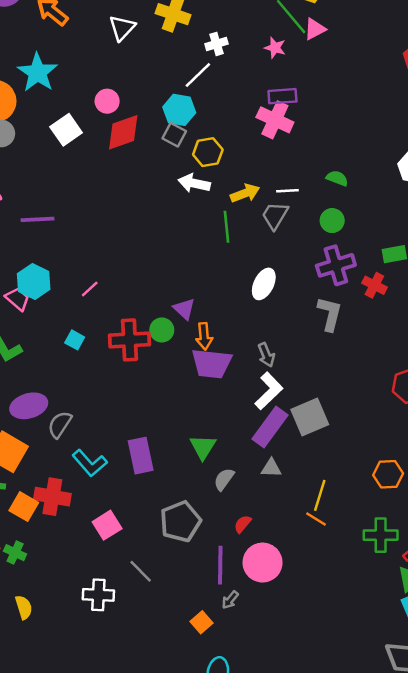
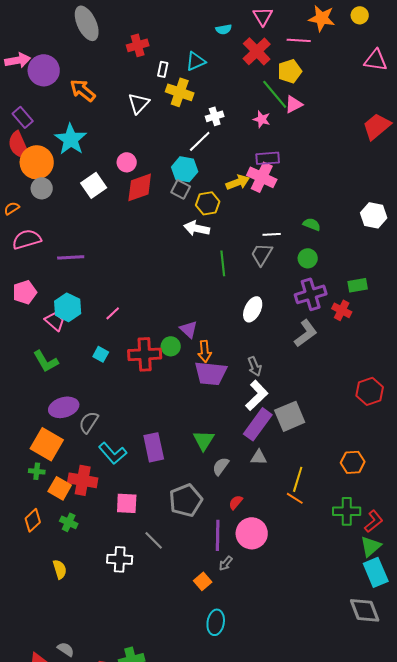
yellow arrow: (245, 193) -> (238, 182), moved
gray L-shape: (330, 314) -> (306, 333), turned 40
pink square: (107, 525) -> (127, 503), turned 35
green cross: (15, 553) -> (69, 522), moved

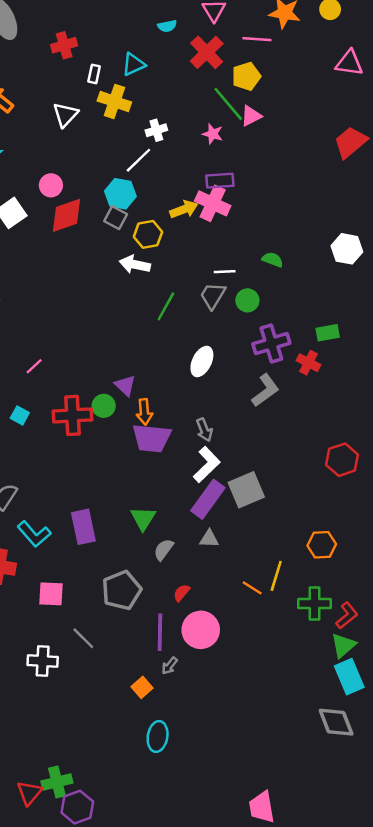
green circle: (308, 258) -> (247, 300), moved
green line: (223, 263) -> (166, 306), turned 35
yellow line: (298, 479) -> (276, 576), moved

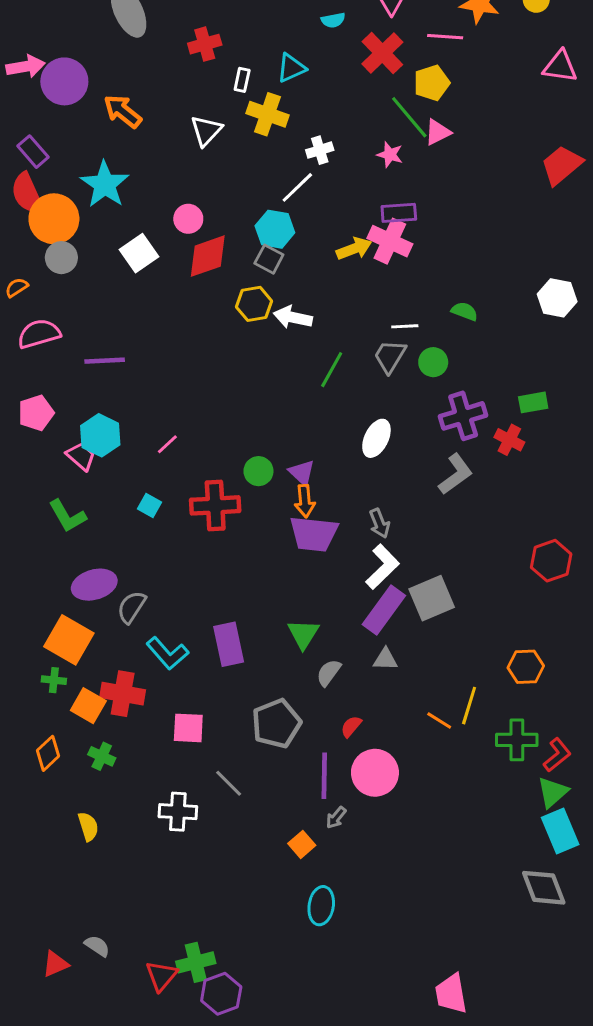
yellow hexagon: (148, 234) -> (254, 304), moved
purple triangle: (125, 385) -> (302, 473), moved
green circle: (104, 406) -> (258, 471), moved

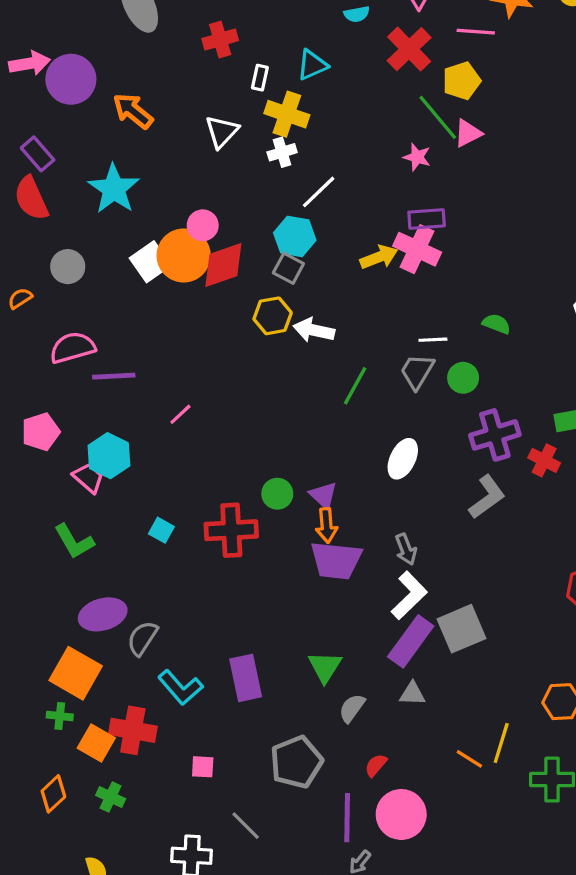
white cross: (320, 150) -> (282, 152), moved
orange circle: (54, 219) -> (184, 255), moved
pink semicircle: (39, 334) -> (72, 348), moved
pink line: (167, 444) -> (180, 414), moved
pink square: (188, 728) -> (203, 767), size x0.7

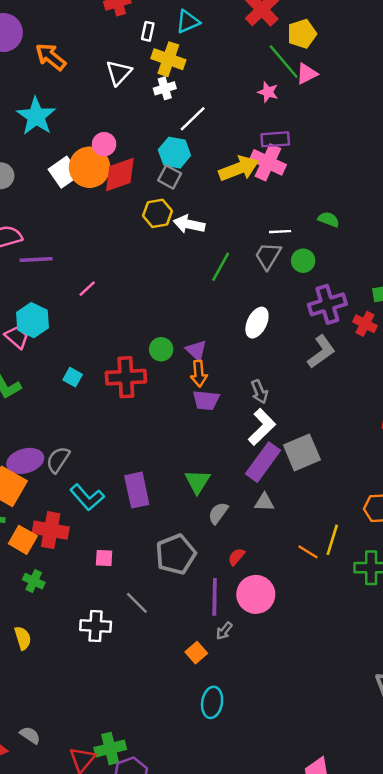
yellow arrow: (379, 257) -> (239, 168), size x1.4
purple trapezoid: (336, 560) -> (206, 400), size x0.7
purple ellipse: (103, 614) -> (25, 461), moved

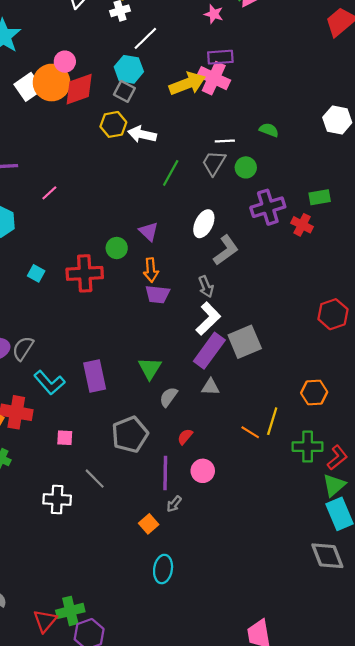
purple triangle: (196, 350) -> (149, 231), moved
gray L-shape: (321, 352) -> (226, 250), moved
pink circle: (256, 594) -> (203, 471), size x0.7

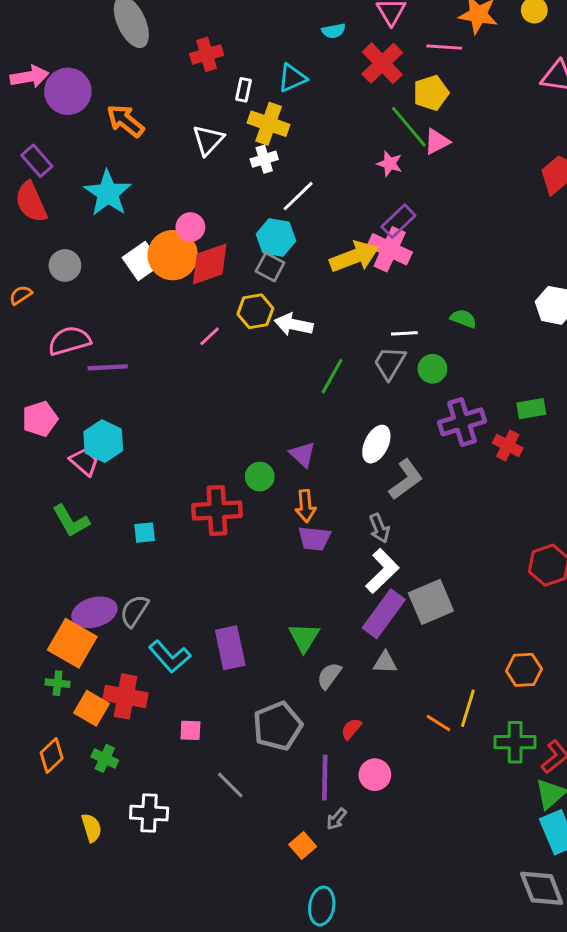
purple rectangle: (220, 57) -> (398, 221), turned -40
pink line: (49, 193) -> (210, 336), moved
cyan square: (36, 273) -> (145, 533), moved, turned -35
white cross: (57, 500) -> (149, 813), moved

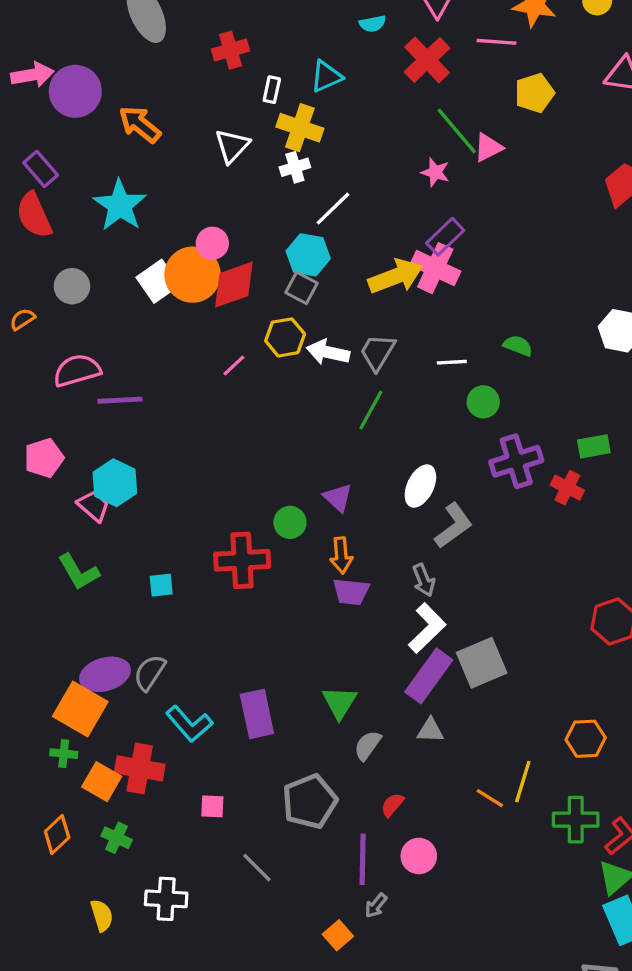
yellow pentagon: (431, 93) -> (534, 93), moved
gray trapezoid: (390, 363) -> (378, 352), moved

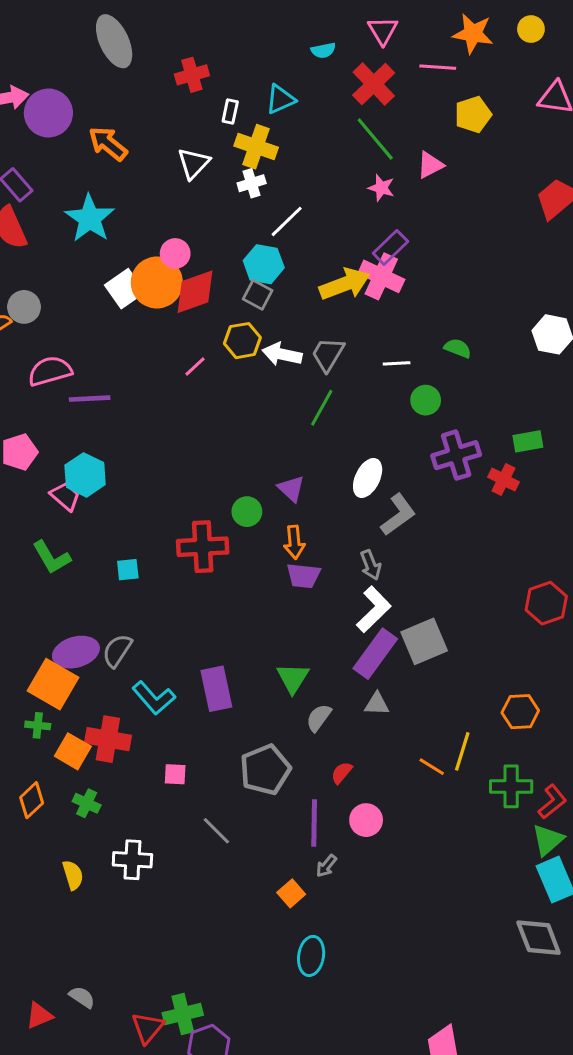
green line: (457, 131) -> (375, 139), moved
gray circle: (72, 286) -> (24, 307), moved

